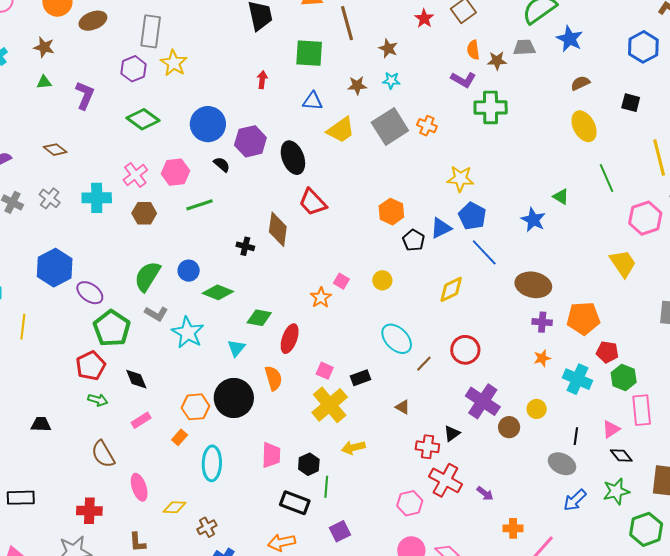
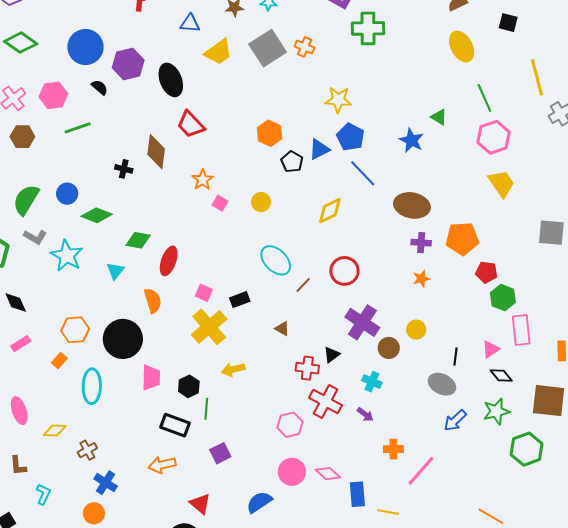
pink hexagon: (645, 218) -> (494, 137), moved
orange star: (321, 298) -> (203, 180), moved
cyan cross: (578, 379) -> (372, 382), moved, size x0.7
black circle: (234, 398) -> (123, 339), moved

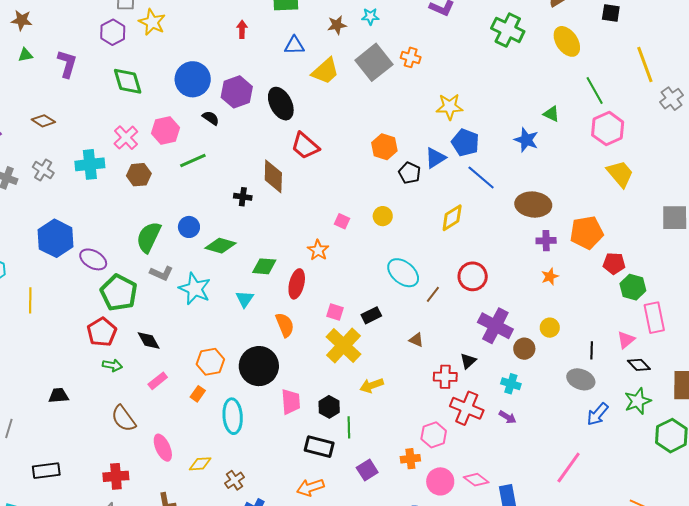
green cross: (368, 28) -> (508, 30), moved, turned 32
green diamond: (21, 43) -> (128, 81), turned 44
orange star: (203, 180) -> (318, 250), moved
orange cross: (393, 449) -> (410, 459), moved

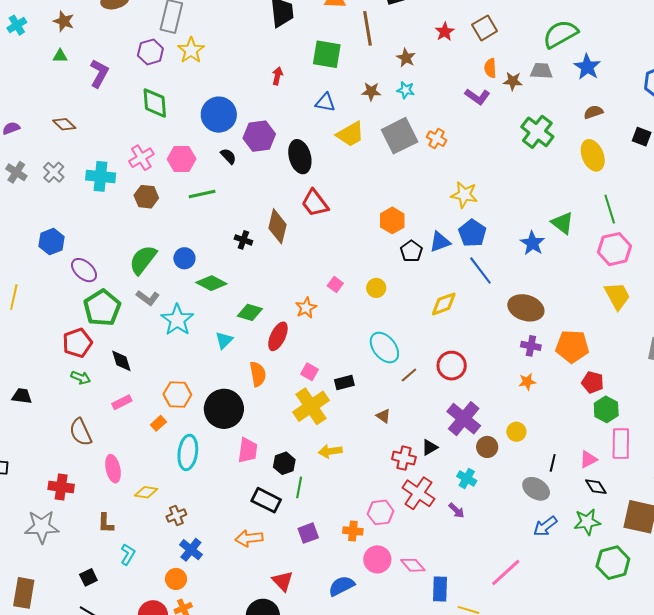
green triangle: (551, 114) -> (562, 223), size x1.4
blue hexagon: (55, 238) -> (52, 242), size x0.7

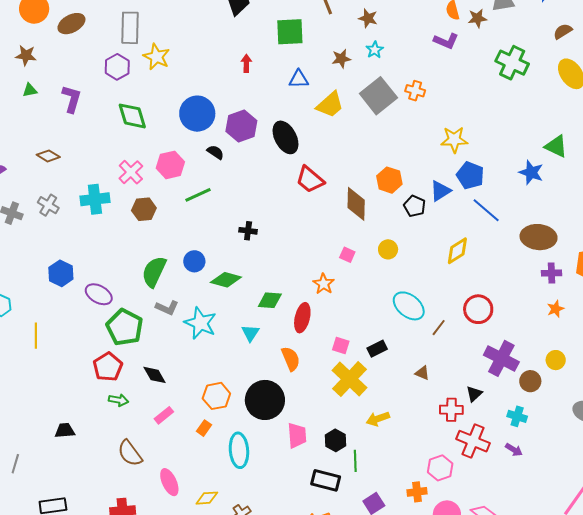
cyan star: (406, 90) -> (375, 50), turned -30
brown diamond: (278, 226) -> (356, 204), moved

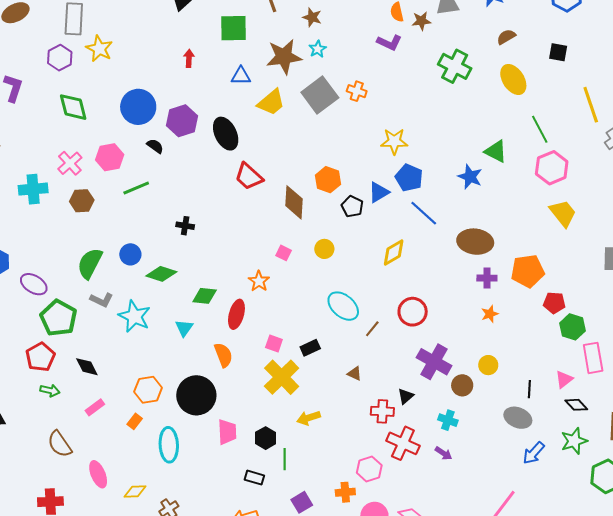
brown star: (341, 59) -> (284, 57), size x1.8
black rectangle: (326, 480) -> (254, 478), size x0.7

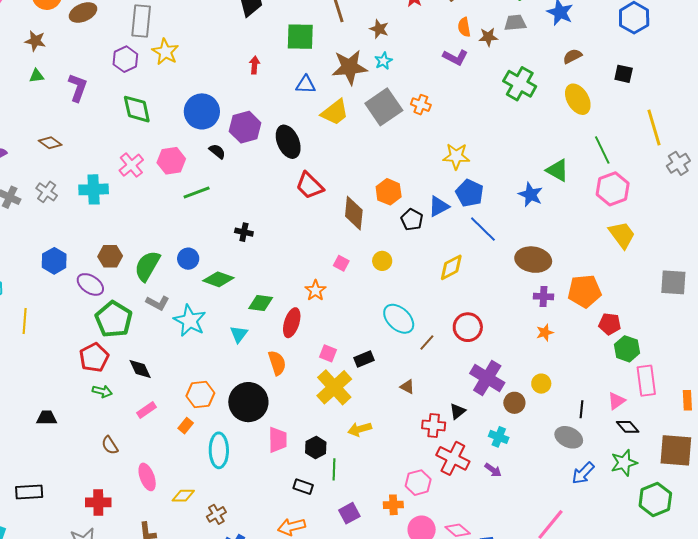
brown hexagon: (82, 201) -> (110, 256), moved
brown semicircle: (60, 444) -> (110, 445), size x0.7

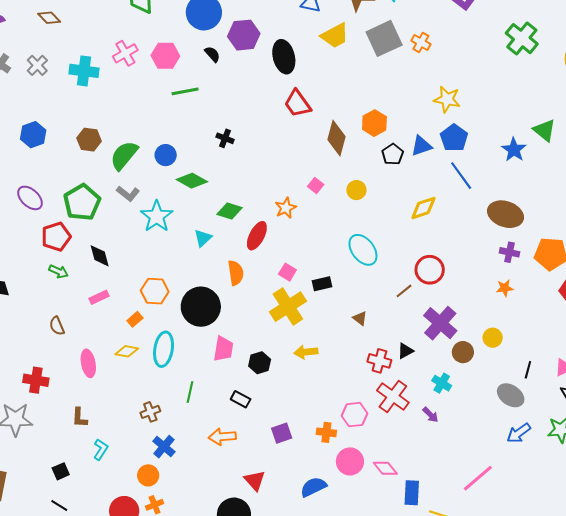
purple ellipse: (90, 284) -> (30, 198), moved
brown line: (427, 343) -> (404, 291), moved
green line: (334, 469) -> (190, 392), moved
yellow diamond: (183, 496) -> (127, 351), moved

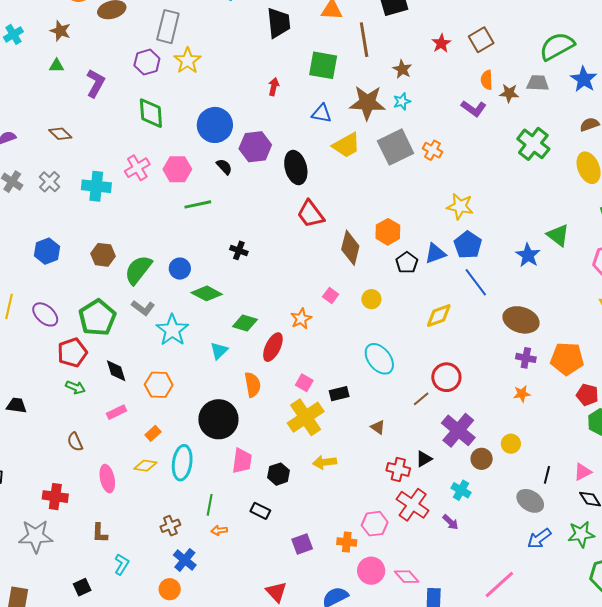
orange hexagon: (155, 291) -> (159, 385), moved
orange arrow: (222, 437) -> (219, 530), moved, size x0.6

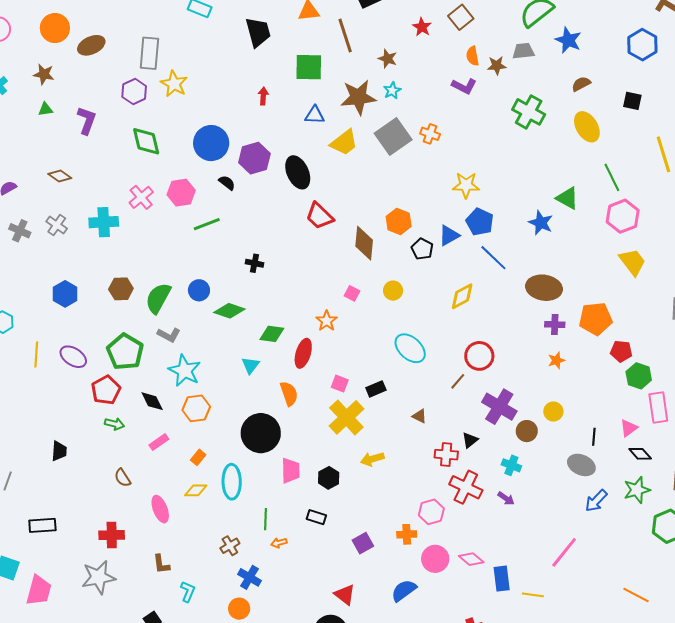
cyan star: (172, 330) -> (185, 371), moved
black trapezoid: (16, 405) -> (59, 451), turned 95

